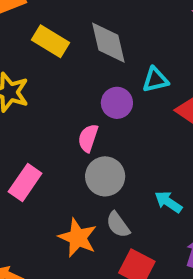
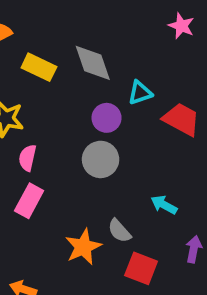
pink semicircle: (88, 138) -> (27, 158), moved
gray circle: (105, 176) -> (101, 159), moved
orange star: (78, 238) -> (83, 247), turned 30

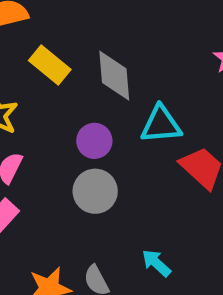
cyan triangle: (140, 93) -> (161, 124), size x1.4
purple circle: (107, 118) -> (94, 141), moved

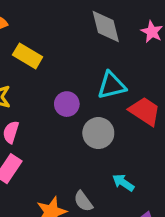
gray diamond: (114, 76) -> (106, 26), moved
gray circle: (95, 191) -> (98, 133), moved

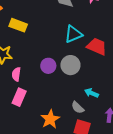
purple circle: (67, 104) -> (48, 66), moved
gray semicircle: (83, 201) -> (78, 107), moved

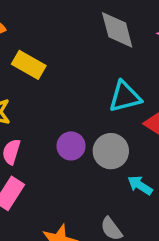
cyan arrow: (91, 93) -> (140, 185), moved

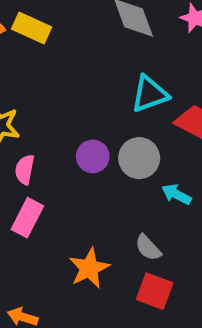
yellow rectangle: (29, 65) -> (32, 28), moved

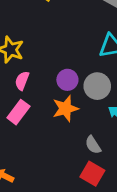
orange star: (89, 268) -> (65, 109), moved

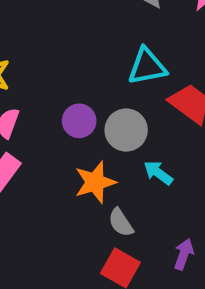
orange star: (65, 109) -> (95, 182), moved

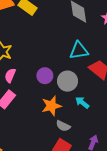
gray semicircle: (121, 223) -> (63, 126), turned -32

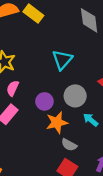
cyan triangle: (79, 51) -> (62, 60), moved, turned -42
purple circle: (45, 76) -> (44, 101), moved

